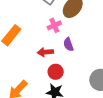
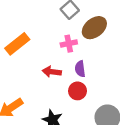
red circle: (56, 72) -> (78, 91), moved

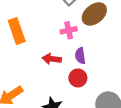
orange rectangle: (17, 44) -> (17, 31), turned -70

